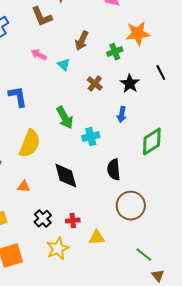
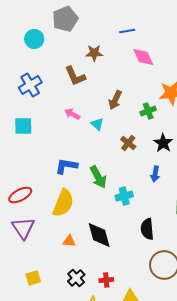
blue L-shape: (18, 97) -> (66, 166), moved, turned -70
orange triangle: (24, 187) -> (69, 241), moved

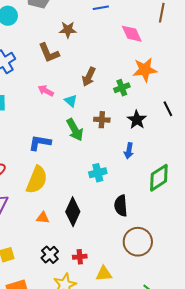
pink diamond: (143, 57) -> (132, 34), moved
brown cross: (128, 143) -> (102, 120), turned -35
green arrow: (98, 177) -> (75, 130), moved
black diamond: (99, 235) -> (73, 212), turned 40

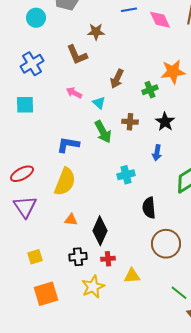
pink diamond: (132, 34) -> (160, 20), moved
black diamond: (73, 212) -> (100, 231), moved
black cross: (50, 255) -> (78, 257), turned 36

